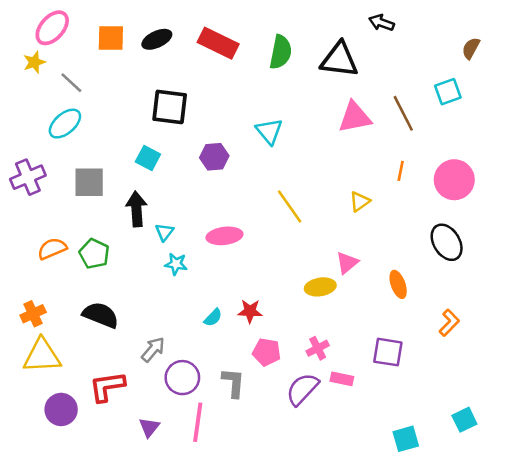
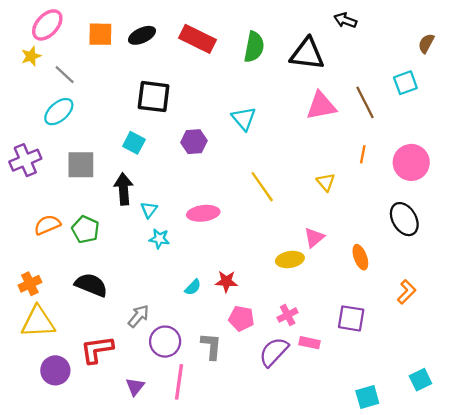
yellow triangle: (360, 201) -> (326, 182), turned -36

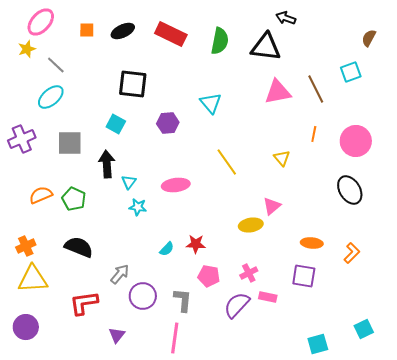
black arrow: (345, 20) -> (286, 18), moved
orange square: (100, 34) -> (87, 30), size x0.7
orange ellipse: (360, 257) -> (312, 243), moved, turned -65
purple circle: (55, 370) -> (26, 327), moved
pink line: (179, 382) -> (175, 338), moved

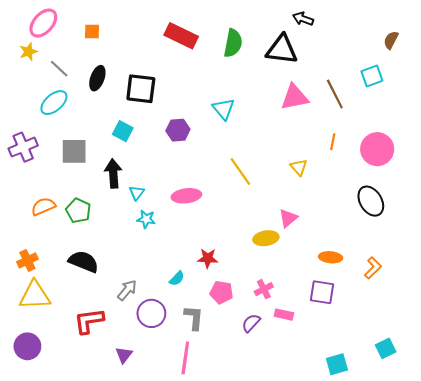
black ellipse: (123, 31) -> (97, 78), moved, turned -45
cyan semicircle: (167, 249) -> (177, 278), moved
purple semicircle: (237, 305) -> (251, 323), size x0.7

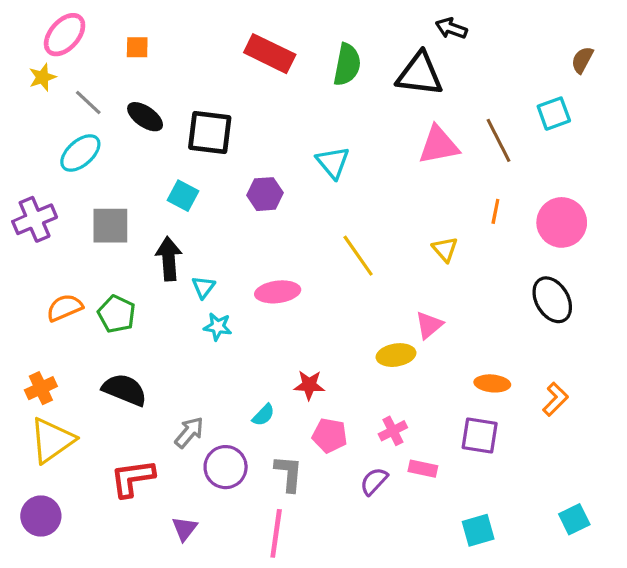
black ellipse: (97, 78) -> (145, 117), turned -75
yellow triangle: (35, 295) -> (52, 440), turned -32
cyan square: (337, 364) -> (478, 530), moved

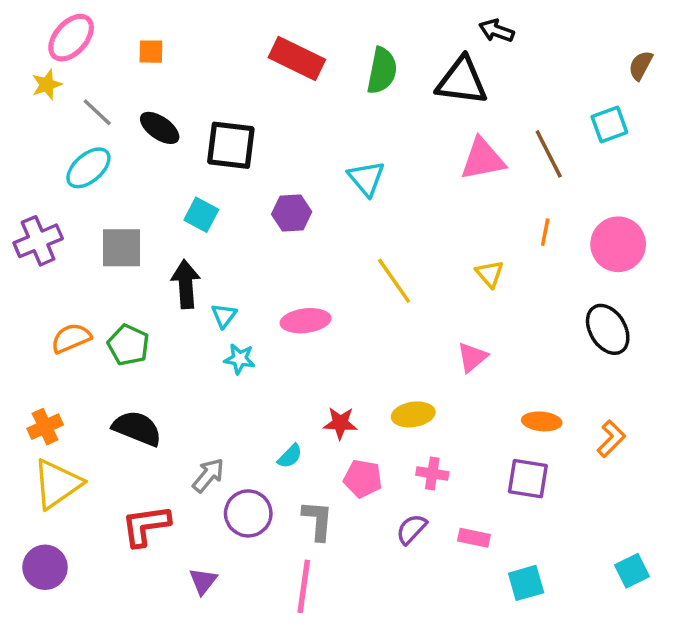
yellow ellipse: (396, 355) -> (413, 414), moved
pink cross: (393, 431) -> (432, 474), turned 36
pink rectangle: (423, 469) -> (474, 538), moved

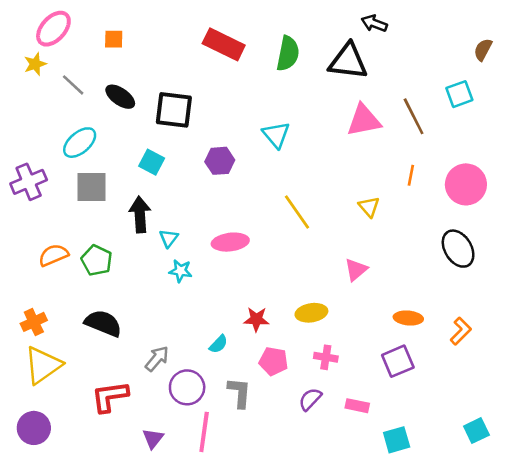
cyan ellipse: (88, 168) -> (80, 143), moved
purple square: (528, 479) -> (398, 361), turned -32
pink line: (304, 586) -> (204, 432), moved

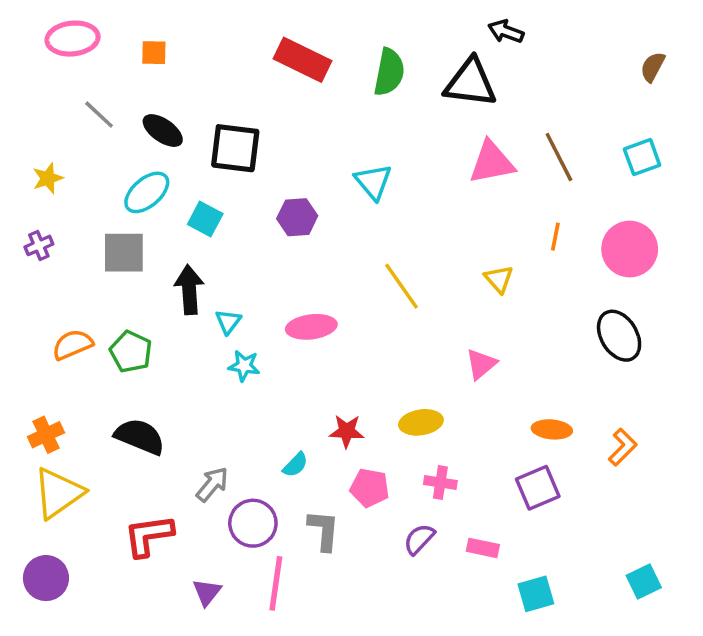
pink ellipse: (53, 29) -> (73, 39), turned 42
yellow star: (35, 64) -> (48, 178), moved
cyan square: (459, 94) -> (642, 157), moved
cyan ellipse: (80, 143) -> (147, 192), moved
purple cross: (29, 182) -> (39, 245), size x0.6

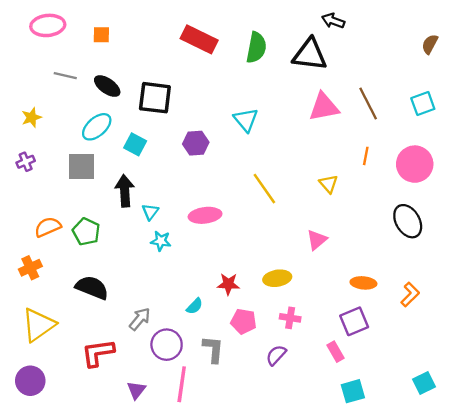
gray line: (99, 115) -> (65, 76), turned -30
orange cross: (46, 435) -> (30, 268), moved
pink rectangle: (483, 548) -> (335, 352), moved, turned 48

